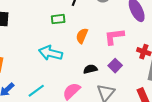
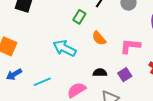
green rectangle: (58, 19) -> (79, 17), turned -64
orange semicircle: (82, 36) -> (99, 38), turned -77

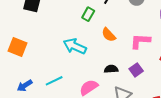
blue arrow: (14, 74) -> (25, 86), moved

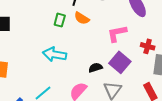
orange semicircle: (109, 35) -> (82, 18), moved
purple square: (136, 70) -> (120, 62), size x1.5

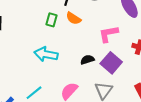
black semicircle: (95, 68) -> (87, 60), moved

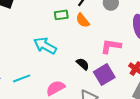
green rectangle: (51, 20) -> (61, 15), turned 48
black semicircle: (87, 60) -> (83, 64), turned 40

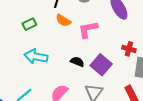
green rectangle: (61, 15) -> (29, 24), moved
pink L-shape: (111, 46) -> (88, 29), moved

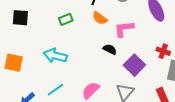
cyan arrow: (36, 57) -> (55, 56), moved
black semicircle: (77, 62) -> (110, 49), moved

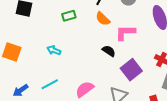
cyan arrow: (55, 56) -> (54, 50), size x0.6

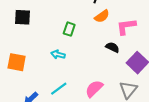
green rectangle: (69, 16) -> (69, 29), moved, turned -48
orange semicircle: (103, 19) -> (102, 16), turned -70

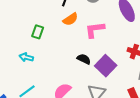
black semicircle: (112, 47) -> (84, 59), moved

